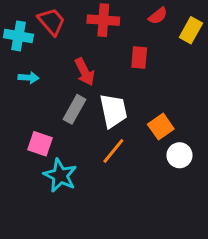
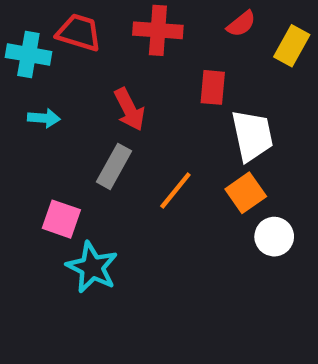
red trapezoid: (52, 22) -> (79, 33), turned -32
white trapezoid: (113, 111) -> (252, 136), moved
orange line: (113, 151) -> (175, 191), moved

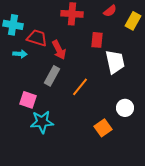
red trapezoid: (79, 33) -> (37, 38), moved
orange square: (246, 193) -> (103, 128), moved
cyan star: (92, 267) -> (42, 122), turned -30

